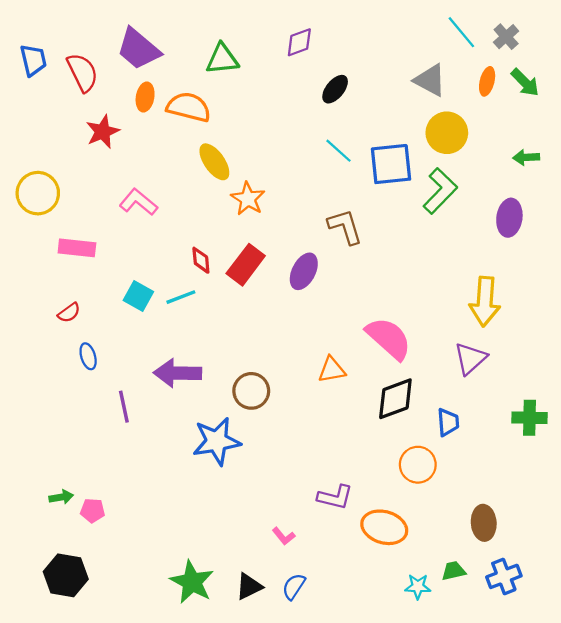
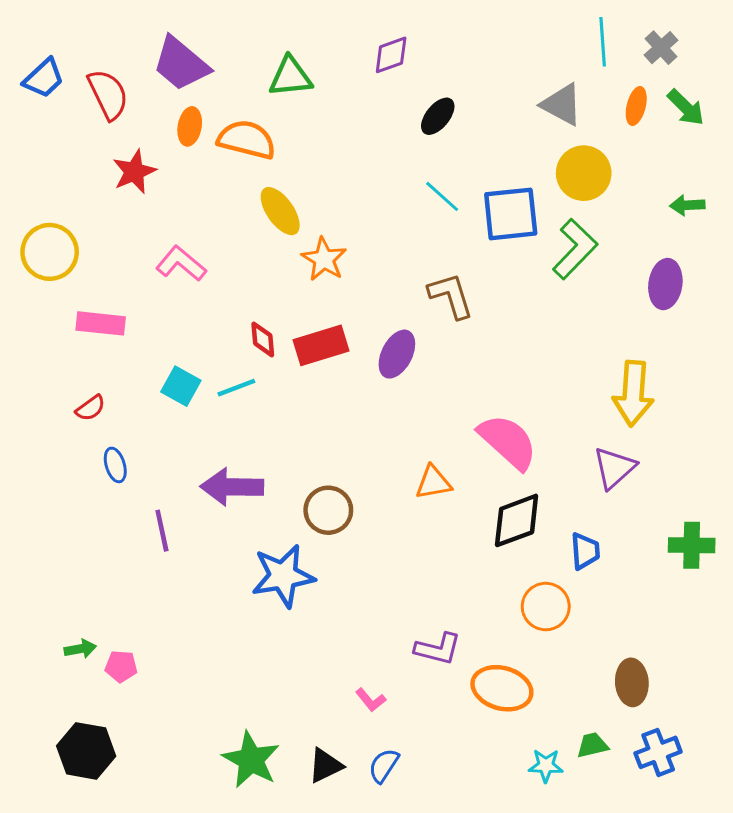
cyan line: (461, 32) -> (603, 42), turned 36
blue trapezoid: (33, 60) -> (44, 78), turned 60
red rectangle: (246, 265) -> (321, 345), turned 36

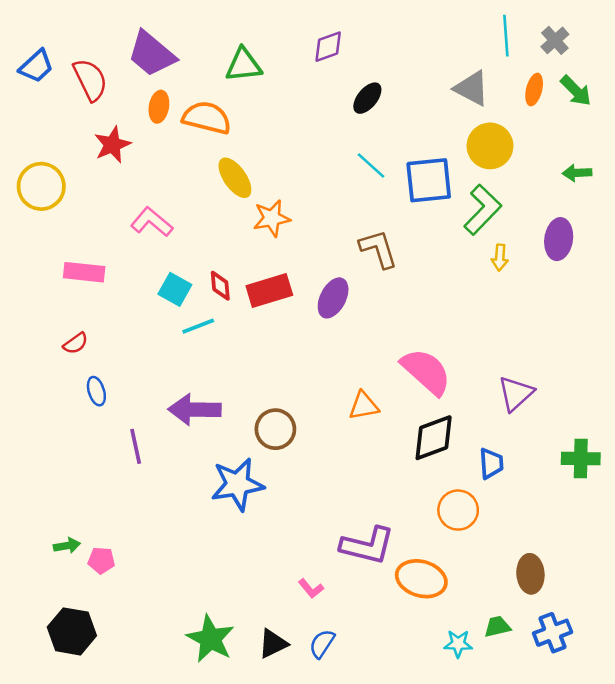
yellow circle: (50, 252) -> (41, 186), moved
orange star: (324, 259) -> (272, 218), turned 30
cyan square: (181, 386) -> (175, 289), moved
yellow arrow: (633, 393) -> (500, 257), moved, size x0.5
purple L-shape: (438, 649) -> (367, 546), size x1.4

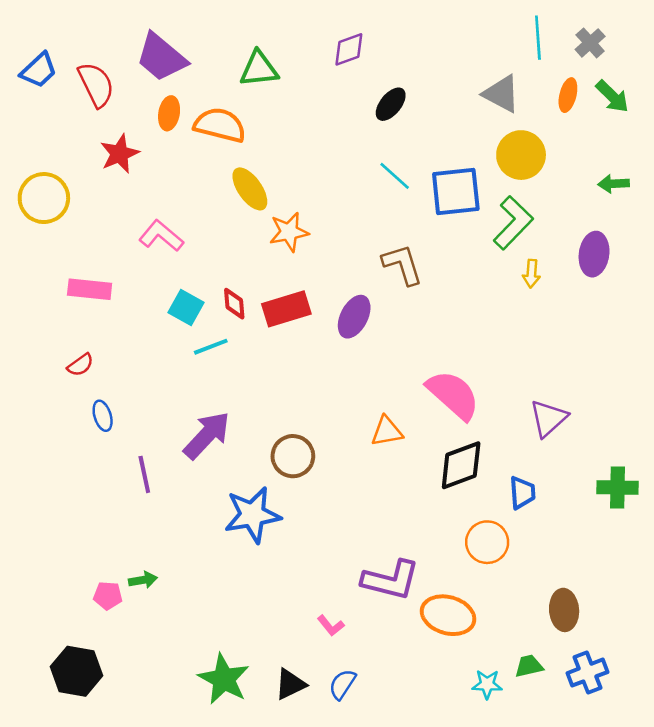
purple arrow: (194, 410) -> (207, 435), turned 132
green arrow: (67, 546) -> (143, 580), moved

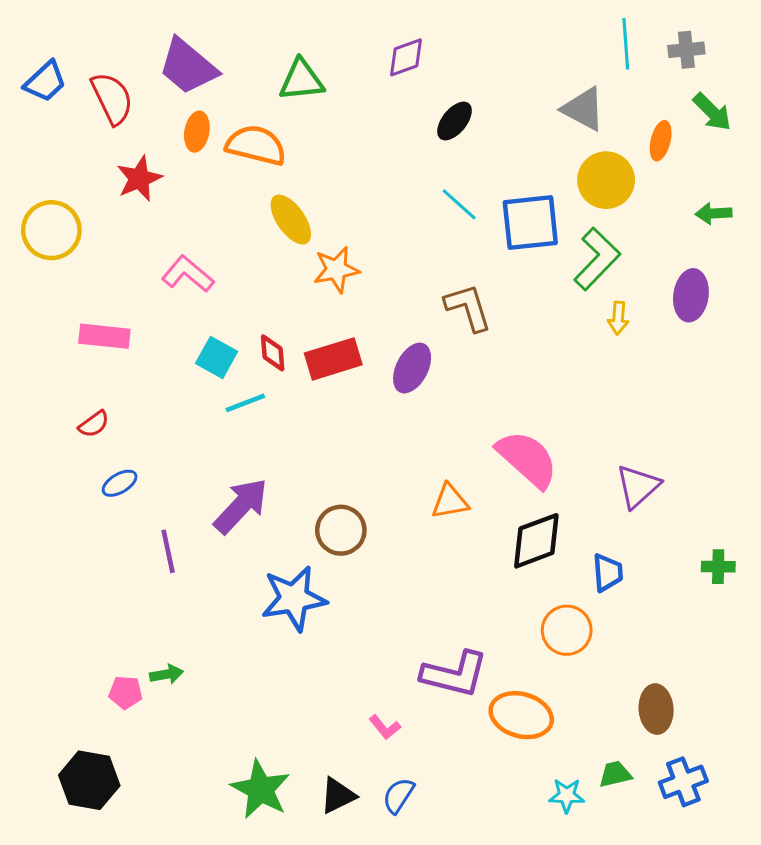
gray cross: (590, 43) -> (686, 50), turned 36
orange ellipse: (568, 95) -> (661, 141), moved
blue ellipse: (103, 416) -> (120, 483), turned 76
green cross: (617, 487) -> (718, 567), size x0.7

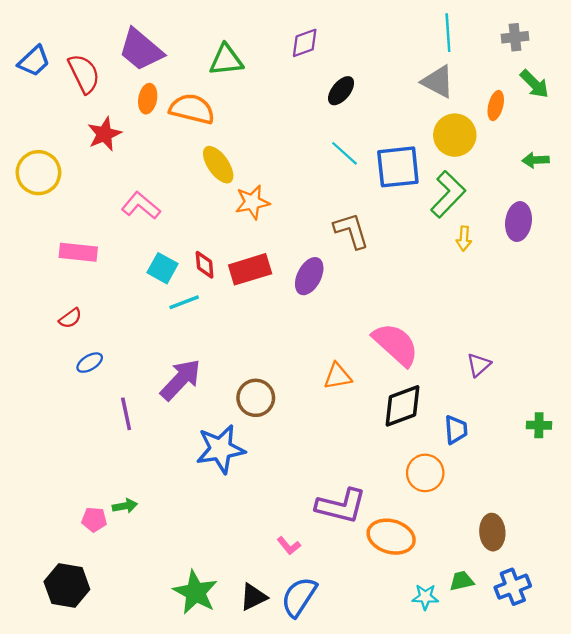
cyan line: (626, 44) -> (448, 33), moved
purple triangle: (638, 486) -> (479, 365), size x0.7
blue semicircle: (398, 795) -> (299, 597), size x1.5

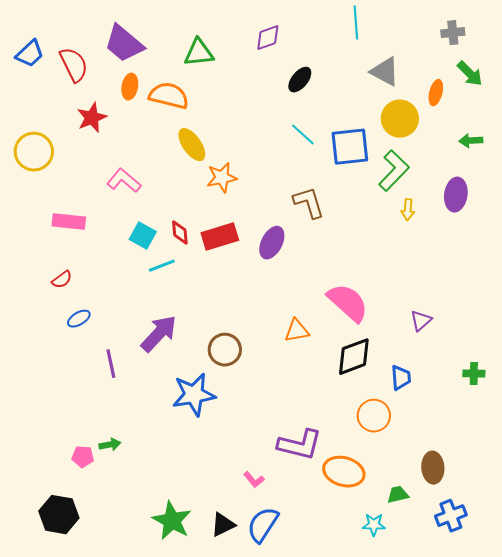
cyan line: (448, 33) -> (356, 23), moved
green trapezoid: (462, 581) -> (398, 495), moved

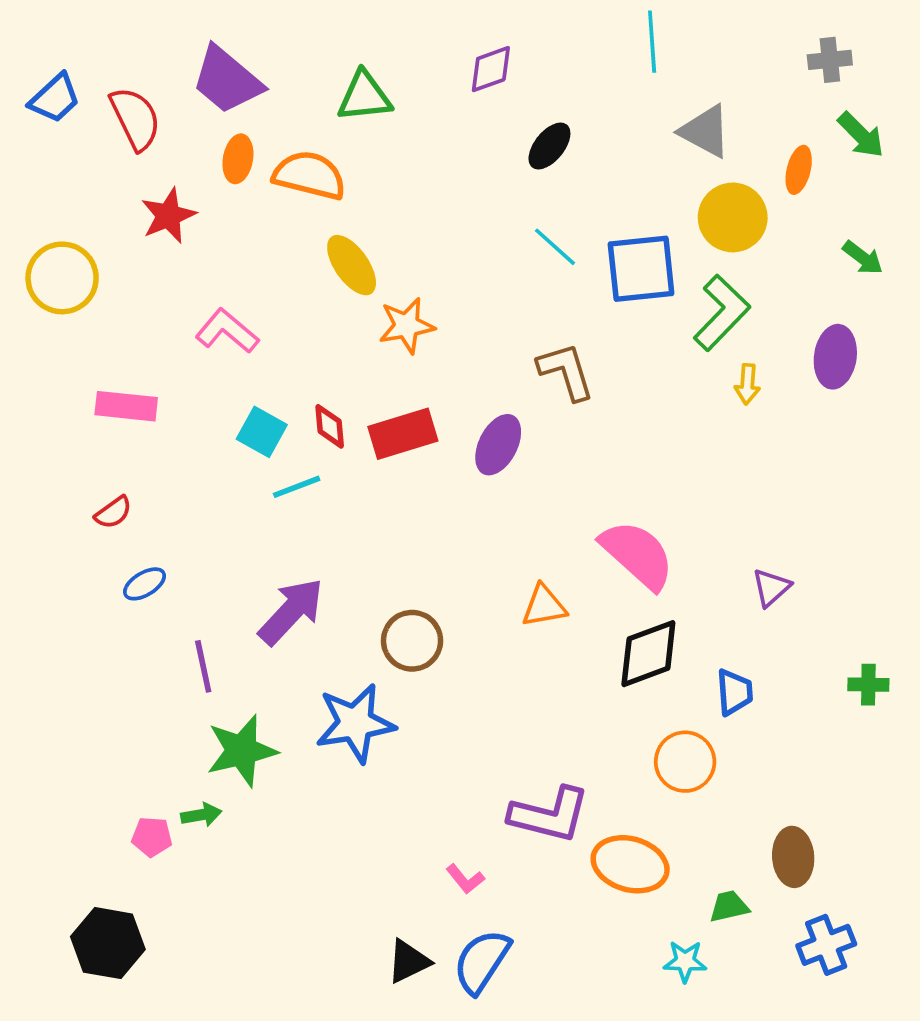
green arrow: (471, 141) -> (863, 258), turned -140
green star: (172, 521) -> (242, 751), moved, turned 30

